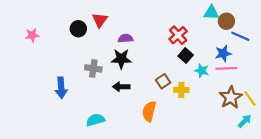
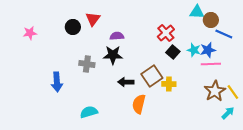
cyan star: (202, 71) -> (194, 50), moved
brown square: (163, 81) -> (152, 76), size x1.5
black arrow: (121, 87) -> (126, 82), moved

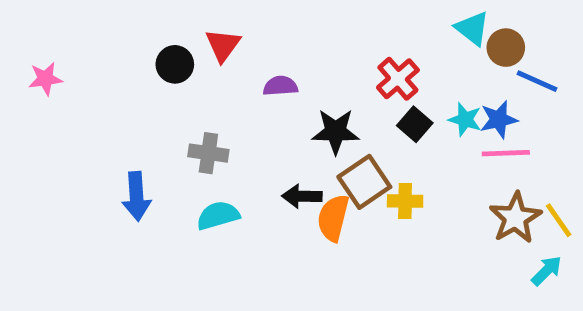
cyan triangle: (197, 12) -> (472, 28), turned 35
pink star: (30, 33) -> (45, 79), moved
black star: (113, 55) -> (336, 132), moved
orange semicircle: (139, 104) -> (333, 218), moved
cyan semicircle: (89, 112) -> (218, 215), moved

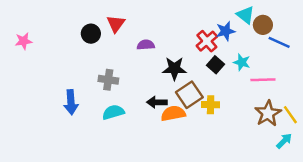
blue star: (499, 120) -> (226, 31), moved
orange semicircle: (333, 218) -> (173, 113), turned 65

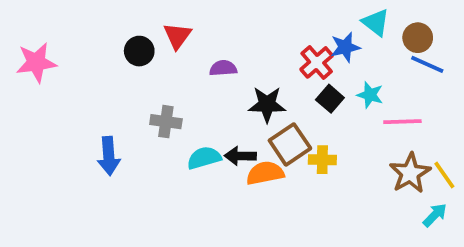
brown circle: (263, 25) -> (418, 38), moved
pink star: (24, 41) -> (36, 62), size x1.5
cyan semicircle: (113, 112) -> (204, 158), moved

